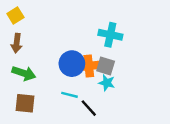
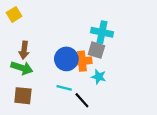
brown arrow: (17, 43) -> (24, 50), moved
gray square: (106, 66) -> (96, 50), moved

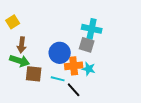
yellow square: (14, 14) -> (13, 22), moved
orange cross: (82, 61) -> (74, 66), moved
brown square: (23, 96) -> (34, 74), moved

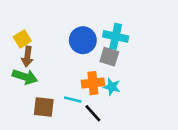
yellow square: (13, 22) -> (22, 39), moved
blue circle: (60, 53) -> (83, 40), moved
brown square: (34, 74) -> (44, 107), moved

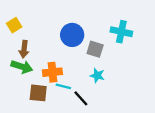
cyan cross: (116, 36) -> (121, 32), moved
yellow square: (22, 39) -> (14, 25), moved
orange cross: (93, 83) -> (52, 72), moved

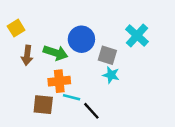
cyan cross: (121, 32) -> (137, 36), turned 30
green arrow: (22, 67) -> (56, 53), moved
cyan star: (97, 75) -> (111, 75), moved

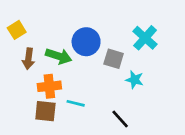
cyan star: (111, 75) -> (135, 80), moved
orange cross: (59, 81) -> (49, 86), moved
black line: (91, 111) -> (120, 119), moved

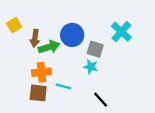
green arrow: (59, 56) -> (49, 47), turned -35
brown arrow: (28, 59) -> (35, 38), moved
cyan star: (135, 80) -> (91, 67), moved

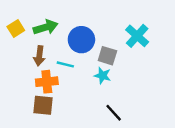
brown arrow: (35, 38) -> (39, 56), moved
green arrow: (49, 47) -> (46, 27), moved
cyan line: (63, 86) -> (65, 64), moved

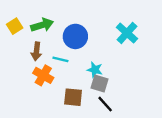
gray square: (107, 56) -> (99, 83), moved
orange cross: (47, 82) -> (43, 75), turned 36
brown square: (43, 105) -> (73, 97), moved

